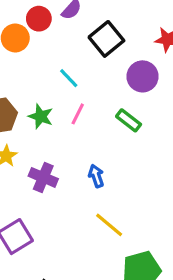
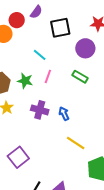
black square: (106, 39) -> (60, 28), turned 35
purple cross: (43, 177) -> (40, 110), moved

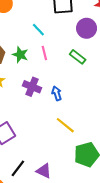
pink line: (48, 76) -> (44, 53), turned -40

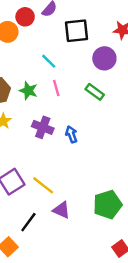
yellow line: (65, 125) -> (43, 185), moved
purple triangle: (44, 171) -> (61, 210), moved

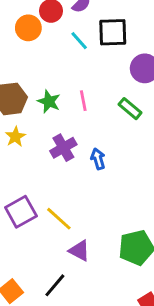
cyan line: (49, 61) -> (79, 41), moved
purple cross: (43, 127) -> (63, 148), turned 35
black line: (28, 222) -> (55, 285), moved

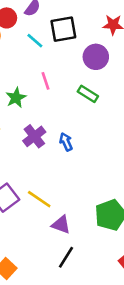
green star: (49, 101) -> (16, 98), turned 30
pink line: (83, 101) -> (45, 81), moved
black line: (55, 285) -> (66, 257), moved

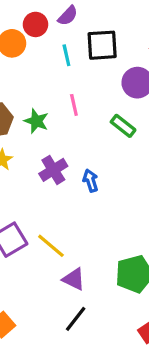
cyan line: (35, 41) -> (66, 55), turned 30
green star: (16, 98) -> (36, 121), turned -30

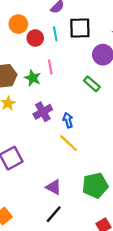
red circle: (35, 24) -> (35, 38), moved
pink line: (74, 105) -> (50, 67), moved
yellow line: (51, 246) -> (69, 143), moved

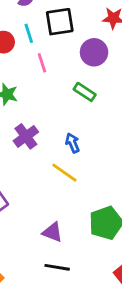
pink line: (50, 67) -> (42, 63), moved
blue arrow: (68, 120) -> (73, 143), moved
black line: (54, 214) -> (57, 267), turned 66

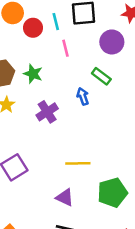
blue arrow: (73, 143) -> (83, 96), moved
yellow line: (64, 173) -> (78, 163), moved, turned -40

